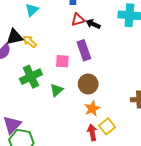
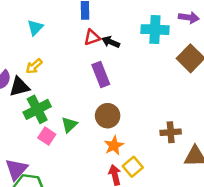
black triangle: (14, 37) -> (19, 87), moved
yellow arrow: (30, 41) -> (34, 66), turned -80
pink square: (62, 61) -> (47, 136), moved, turned 32

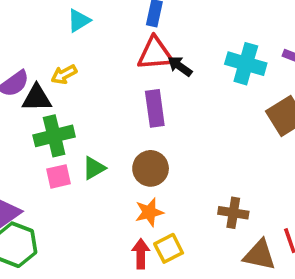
red triangle: (92, 37) -> (155, 54), size x1.5
pink square: (47, 136) -> (58, 176), turned 30

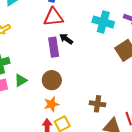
black arrow: (180, 66) -> (66, 39), moved

